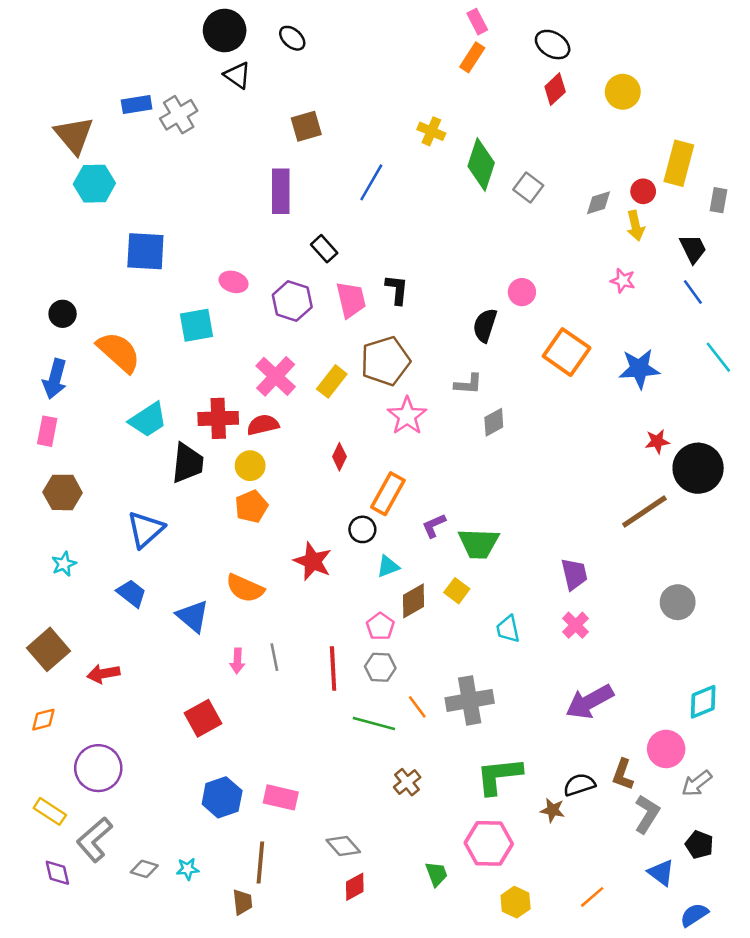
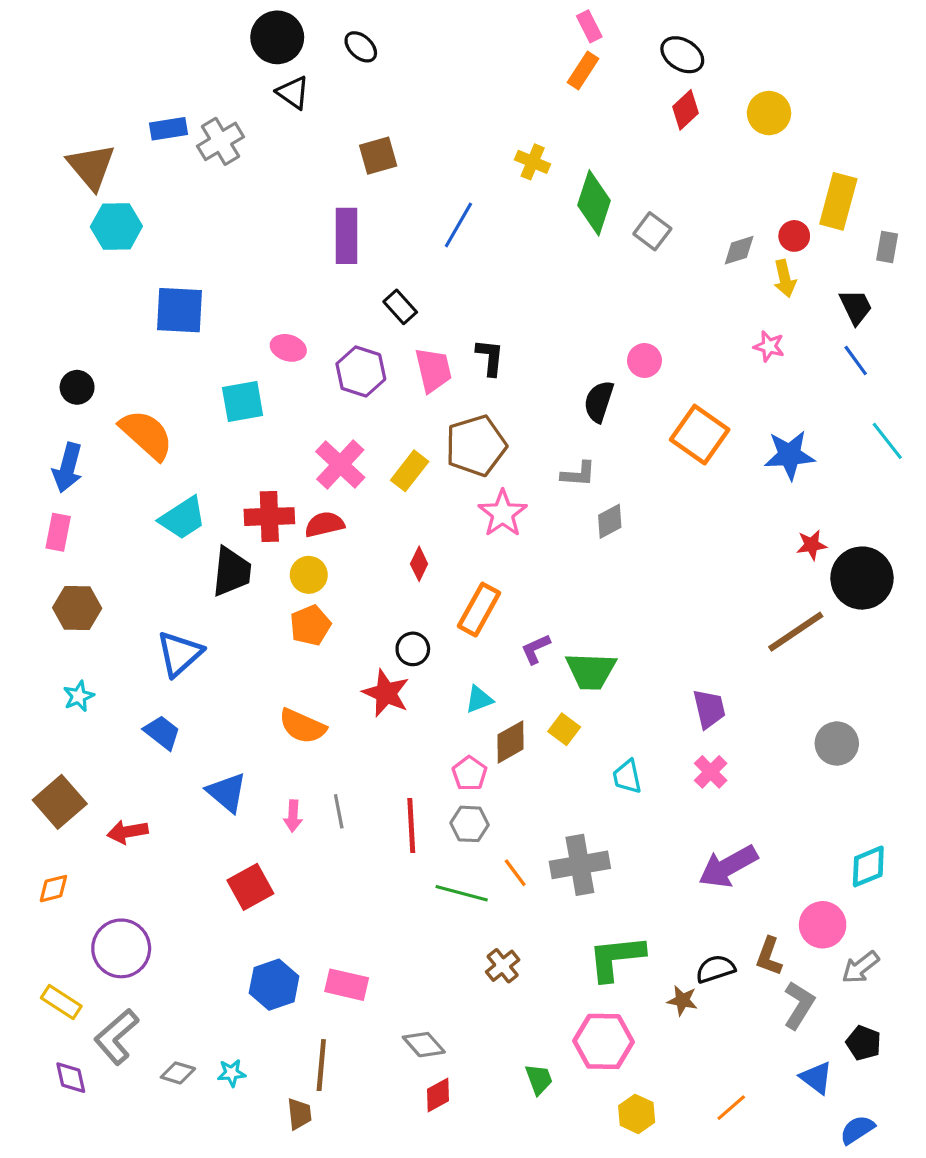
black circle: (362, 529) -> (413, 649), moved
blue triangle: (193, 616) -> (227, 792), moved

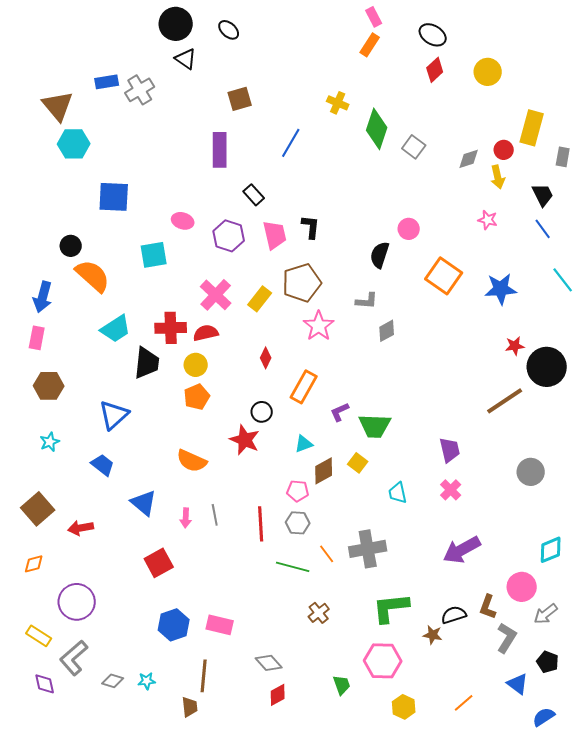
black circle: (77, 387) -> (71, 246), moved
pink pentagon: (470, 773) -> (298, 491), turned -30

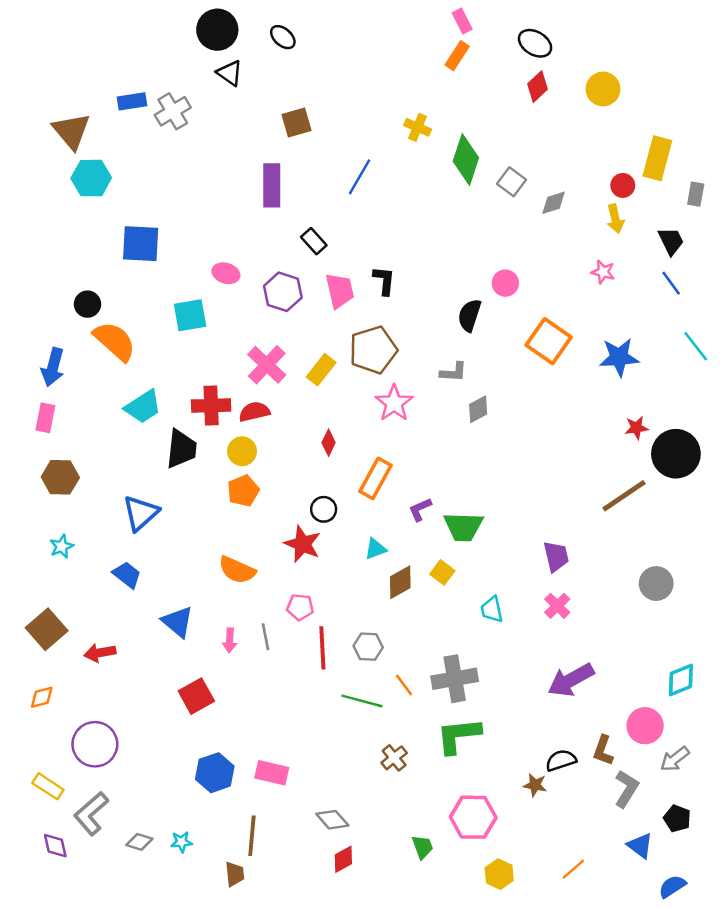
gray diamond: (469, 159) -> (554, 203), moved
pink pentagon: (298, 491) -> (300, 607), moved
green L-shape: (391, 608) -> (458, 736), moved

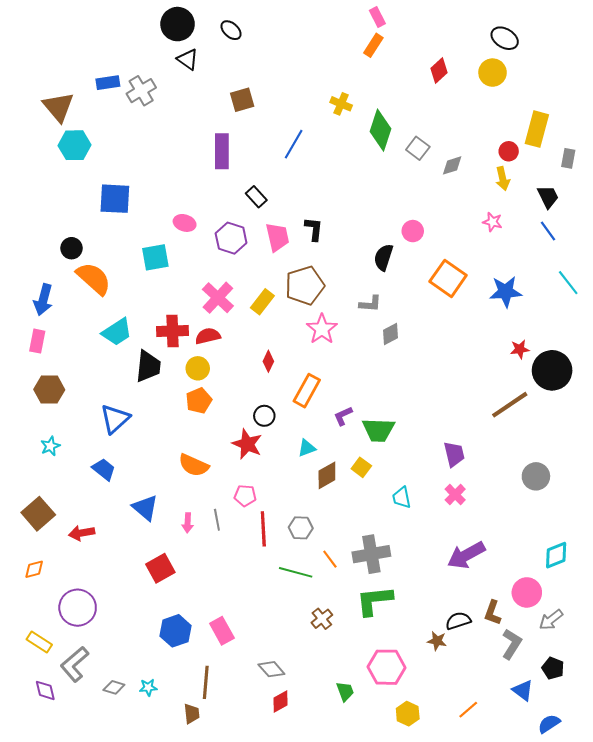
black ellipse: (535, 43) -> (505, 38), moved
pink rectangle: (272, 773) -> (222, 631), turned 48

